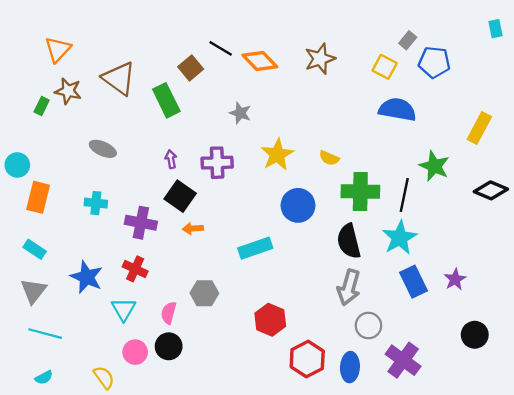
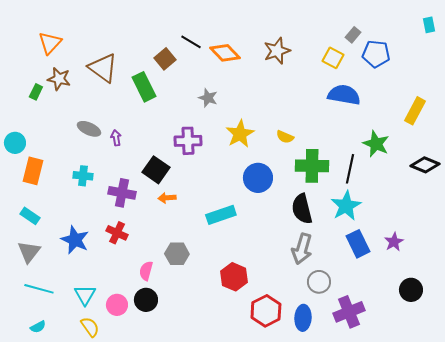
purple arrow: (171, 159) -> (116, 138), moved
cyan triangle: (124, 309) -> (85, 295), moved
purple cross: (403, 360) -> (349, 312), turned 32

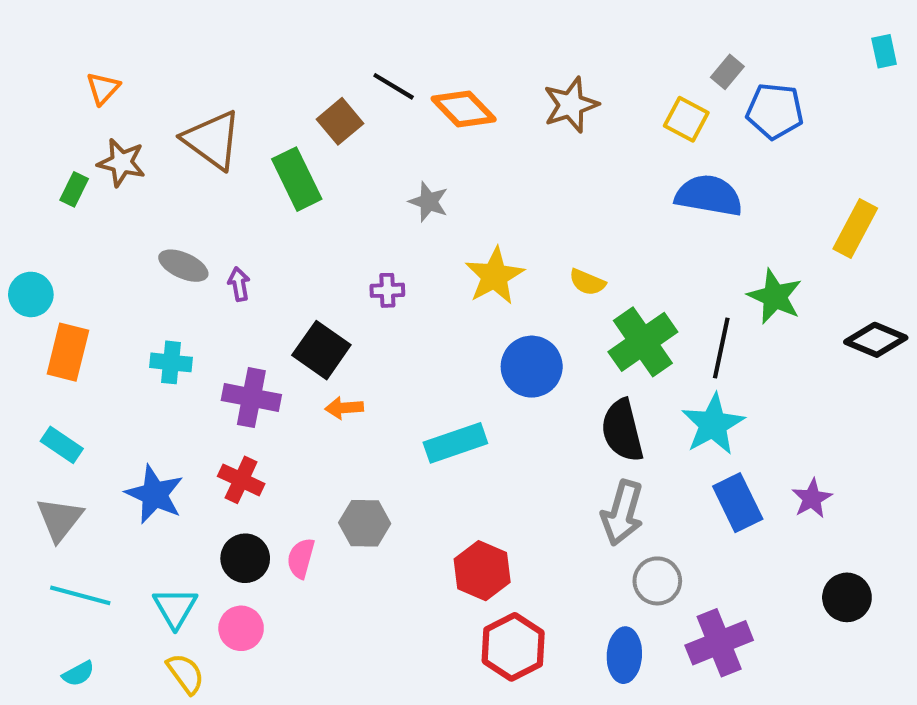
orange triangle: (50, 43) -> (103, 88), size x0.7
purple cross: (188, 141) -> (387, 290), size x0.6
green cross: (312, 166) -> (643, 342), turned -36
black circle: (146, 300) -> (245, 558), moved
red hexagon: (266, 311) -> (513, 647), moved

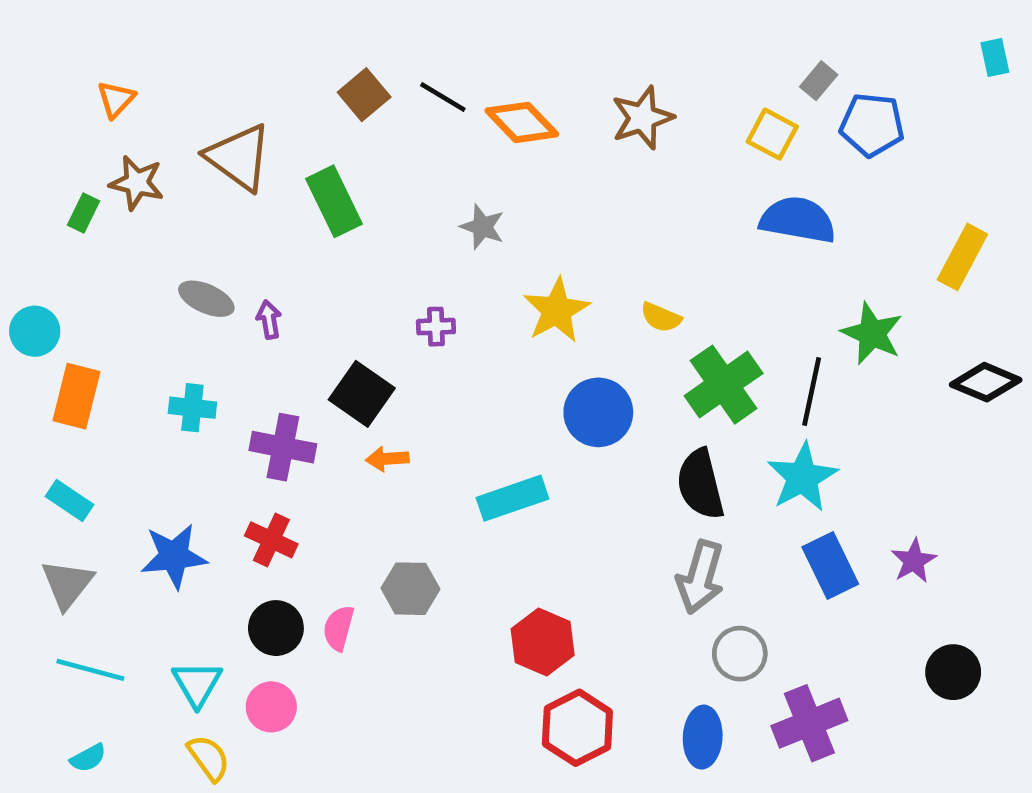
brown square: (340, 121) -> (364, 95), moved
blue star: (155, 494) -> (174, 556), turned -30

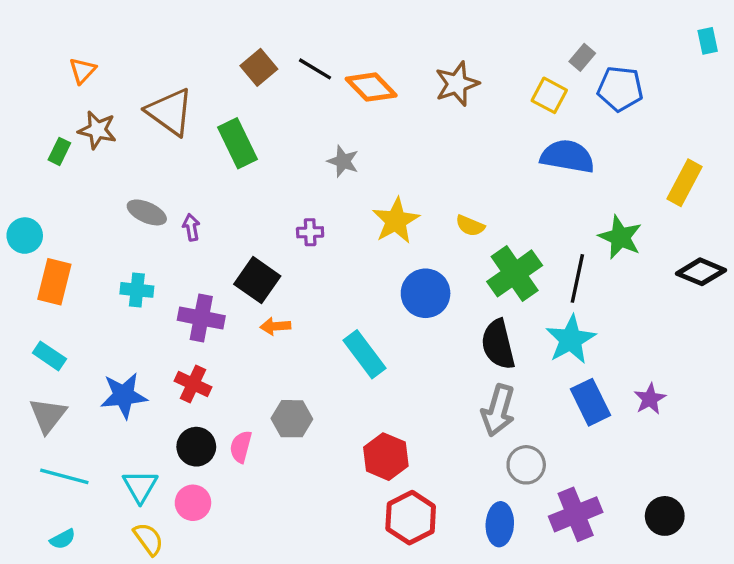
cyan rectangle: (512, 498) -> (365, 354), turned 72
black circle: (953, 672) -> (665, 516), moved

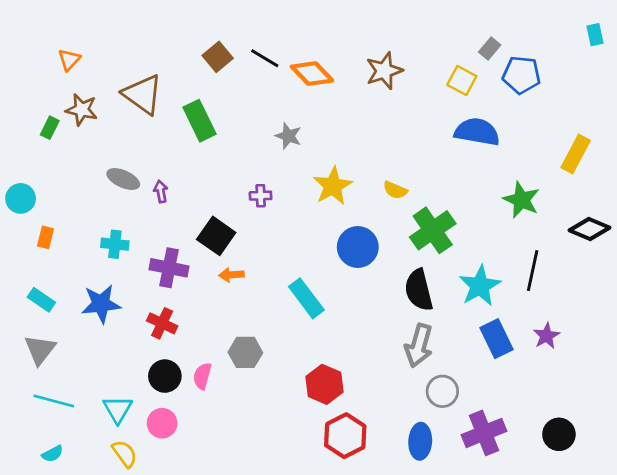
black line: (577, 278) -> (533, 271), moved
orange rectangle: (54, 282) -> (46, 237), size x0.6
blue star: (124, 396) -> (101, 304), moved

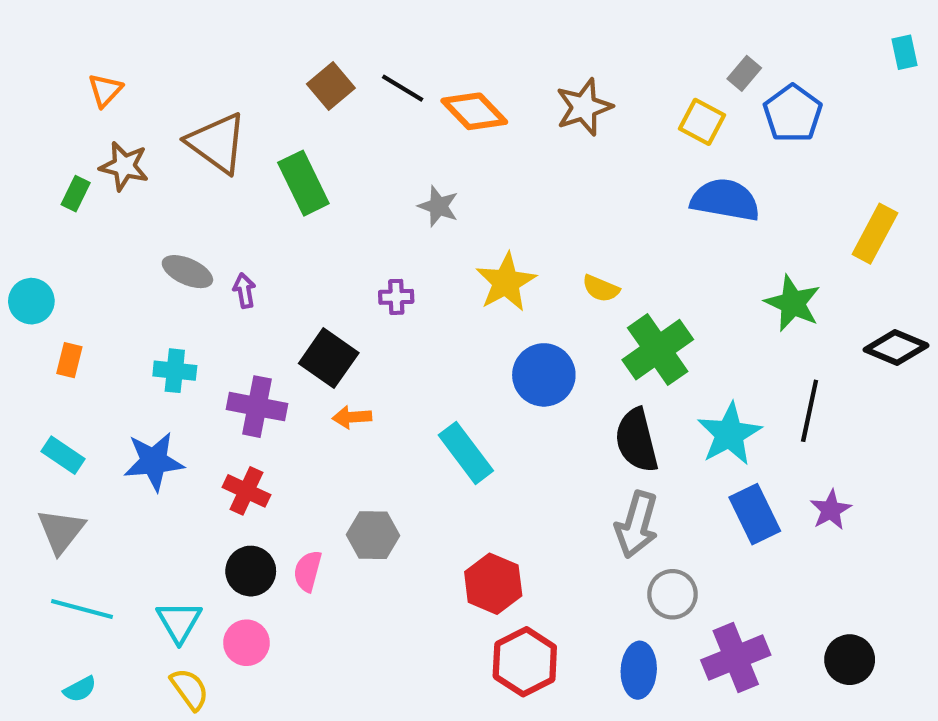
blue pentagon: (521, 75) -> (793, 113), turned 30

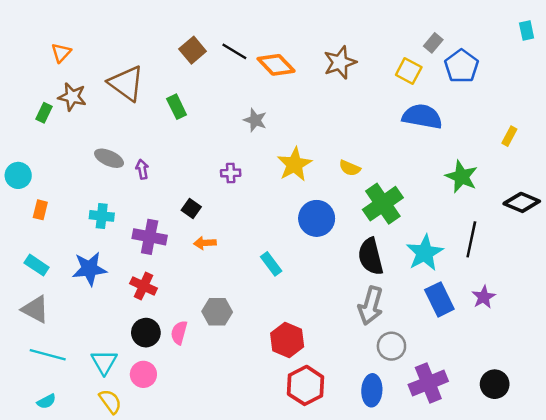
green rectangle: (303, 183) -> (177, 107), size x0.7
yellow rectangle: (875, 234) -> (509, 136), size x0.6
black square: (329, 358) -> (191, 209), size x0.6
cyan rectangle: (466, 453) -> (271, 264), size x0.7
gray triangle: (61, 531) -> (35, 309), turned -40

